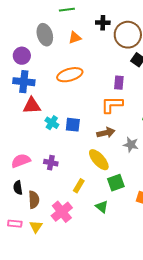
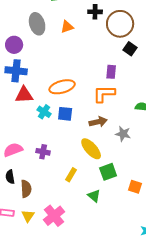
orange ellipse: (70, 75) -> (62, 87), moved
pink cross: (62, 212) -> (54, 216), moved

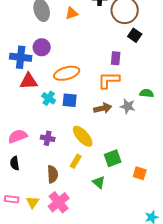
purple circle: (14, 45) -> (42, 47), moved
gray star: (123, 134) -> (128, 106), moved
yellow ellipse: (91, 149) -> (83, 136), moved
brown semicircle: (26, 189) -> (53, 174), moved

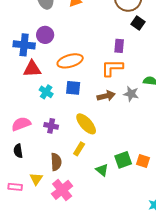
cyan cross: (49, 98) -> (46, 92), moved
green square: (113, 158) -> (123, 160), moved
yellow triangle: (33, 202) -> (36, 179), moved

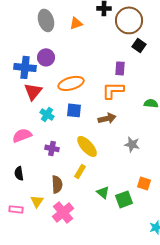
red triangle: (32, 69) -> (33, 91), turned -48
gray star: (131, 94) -> (132, 144), moved
pink semicircle: (21, 124) -> (22, 135), moved
green square: (123, 160) -> (124, 199), moved

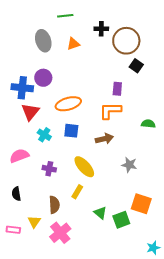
orange square: (144, 183) -> (141, 204), size x1.5

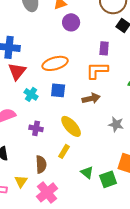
purple circle: (43, 78) -> (71, 22), moved

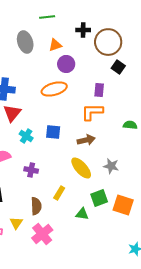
orange ellipse: (55, 63) -> (54, 89), moved
yellow ellipse: (71, 126) -> (81, 168), moved
green triangle: (87, 172) -> (82, 214), turned -32
green square: (108, 179) -> (99, 198), moved

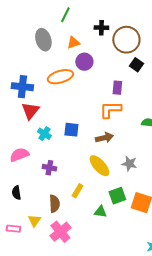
green line: (47, 17) -> (65, 15), turned -56
orange ellipse: (54, 89) -> (60, 77), moved

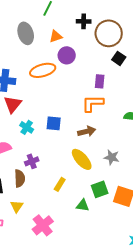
purple cross: (49, 168) -> (32, 161), turned -32
brown semicircle: (54, 204) -> (20, 178), moved
yellow triangle: (34, 221) -> (17, 206), moved

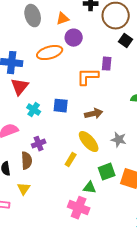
orange L-shape: (93, 103) -> (88, 77), moved
yellow rectangle: (60, 184) -> (71, 160), moved
pink cross: (43, 225) -> (79, 208), moved, turned -30

